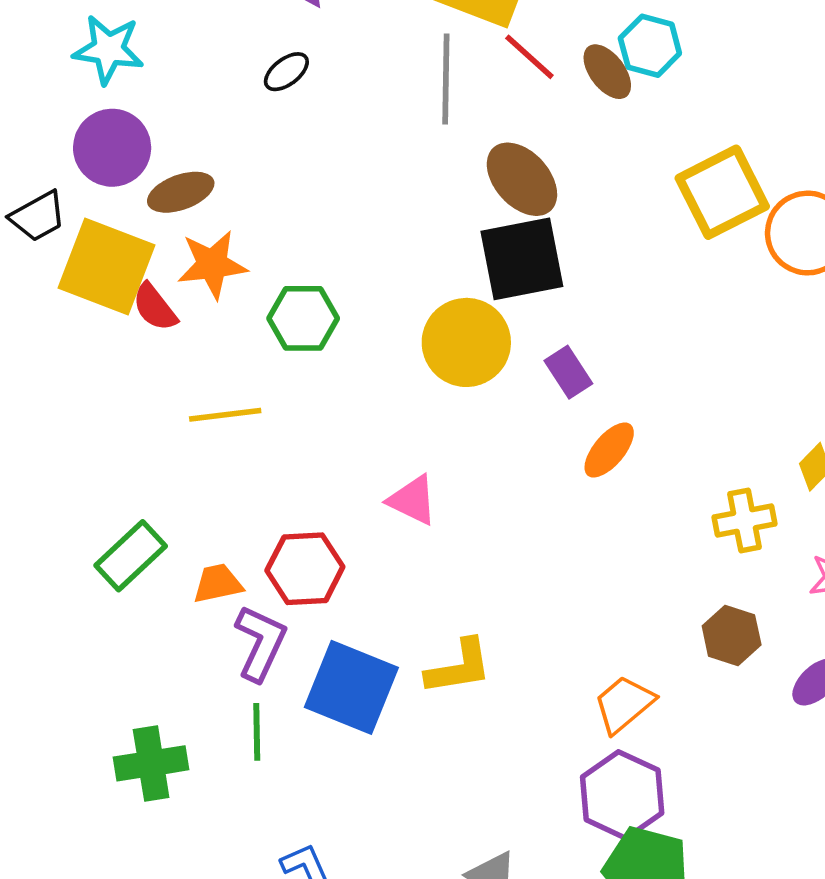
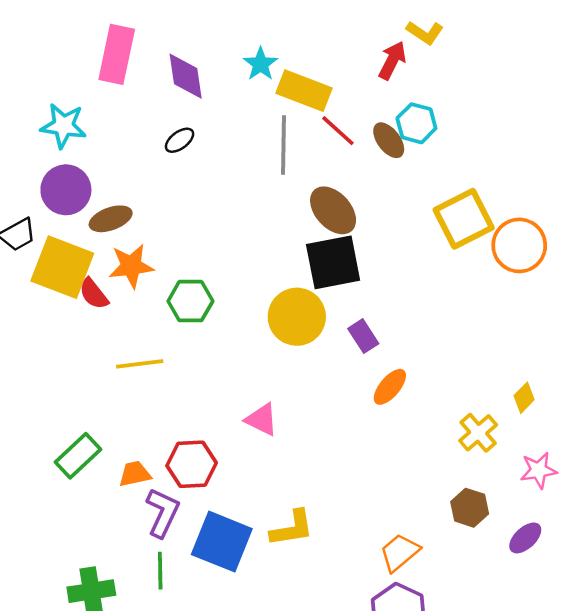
yellow cross: (745, 520) -> (478, 433), turned -30

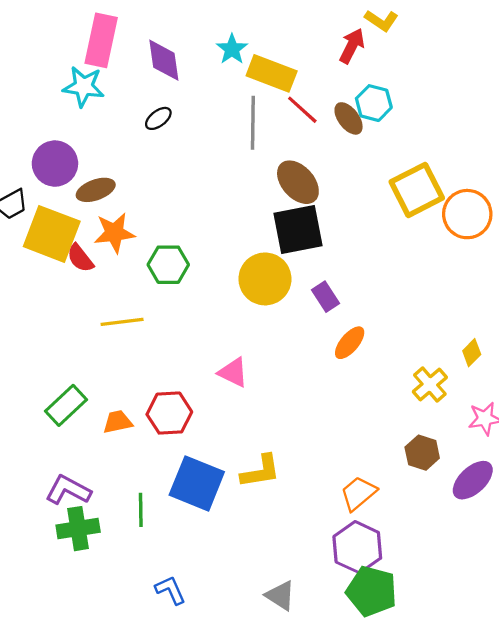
cyan star: (63, 126) -> (84, 87), moved
purple L-shape: (163, 513) -> (68, 490), moved, turned -87
purple ellipse: (525, 538) -> (473, 480), size x1.4

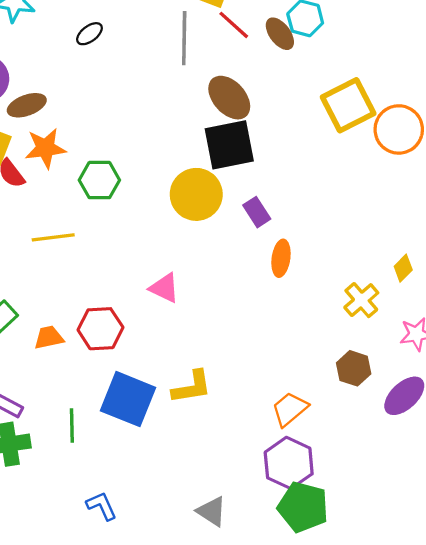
orange ellipse: (350, 343) -> (281, 258), turned -32

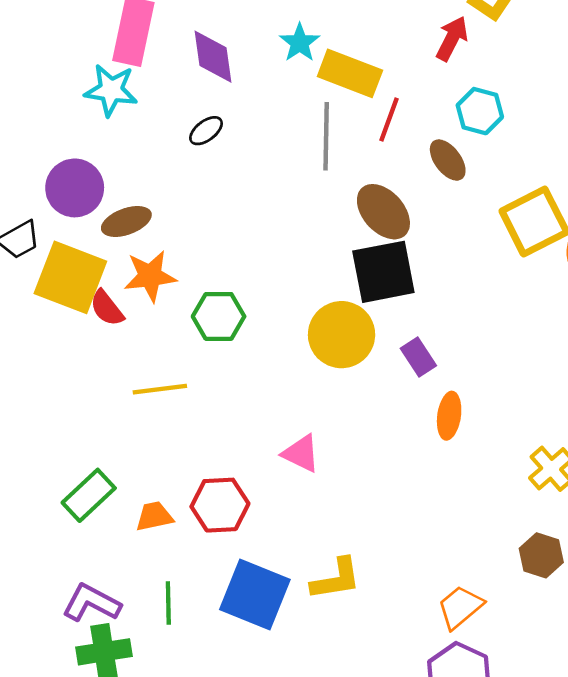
red line: (234, 25) -> (389, 119), turned 68
brown ellipse: (280, 34) -> (448, 160), moved
green line: (72, 426) -> (168, 603), moved

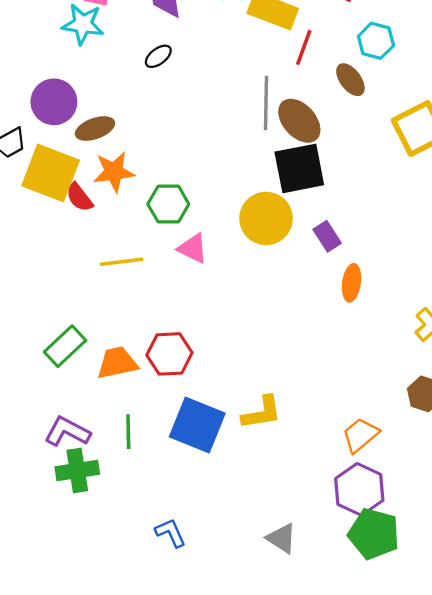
gray line: (326, 136) -> (266, 103), moved
pink triangle: (301, 453) -> (193, 248), moved
orange trapezoid: (154, 516) -> (117, 363), size x1.4

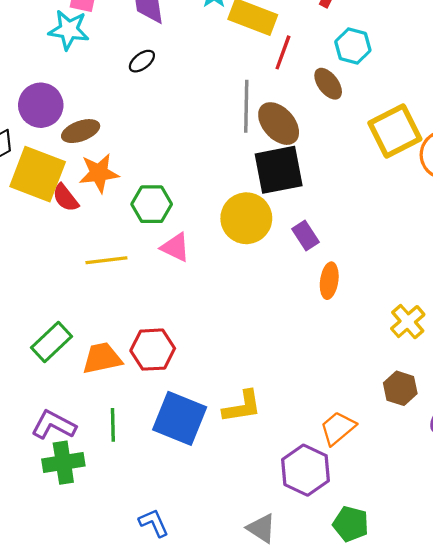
purple hexagon: (359, 489) -> (306, 470), moved
green pentagon: (374, 534) -> (351, 524), size x0.7

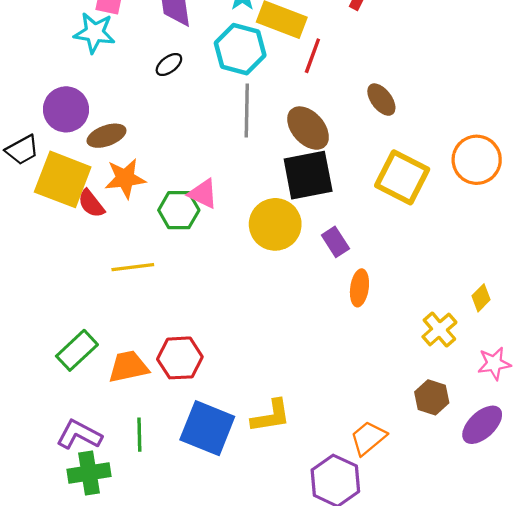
cyan hexagon: (353, 46) -> (240, 49), moved, size x1.4
brown ellipse: (328, 84) -> (381, 100), moved
gray line: (246, 106) -> (247, 110), moved
yellow square: (395, 131) -> (402, 177), moved, turned -36
pink triangle: (175, 247) -> (203, 194), moved

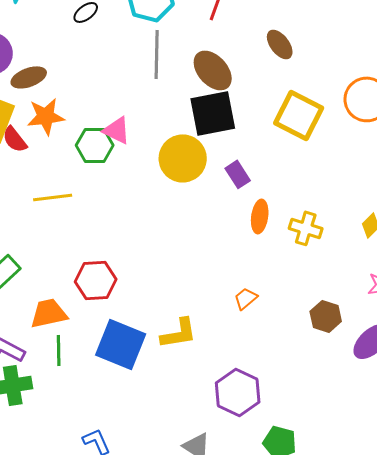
yellow cross: (439, 330) -> (306, 228), moved, turned -32
orange trapezoid: (128, 367) -> (49, 313), moved
orange trapezoid: (368, 438) -> (246, 298), moved, size x0.7

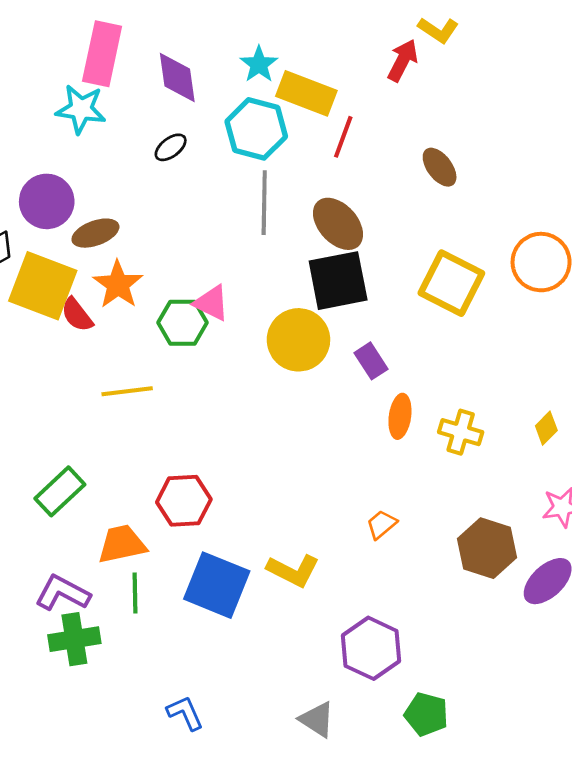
brown ellipse: (280, 44) -> (440, 167), moved
orange star: (46, 116) -> (118, 284), turned -30
brown hexagon: (326, 316) -> (487, 548), size x1.4
yellow L-shape: (179, 333) -> (293, 571), turned 36

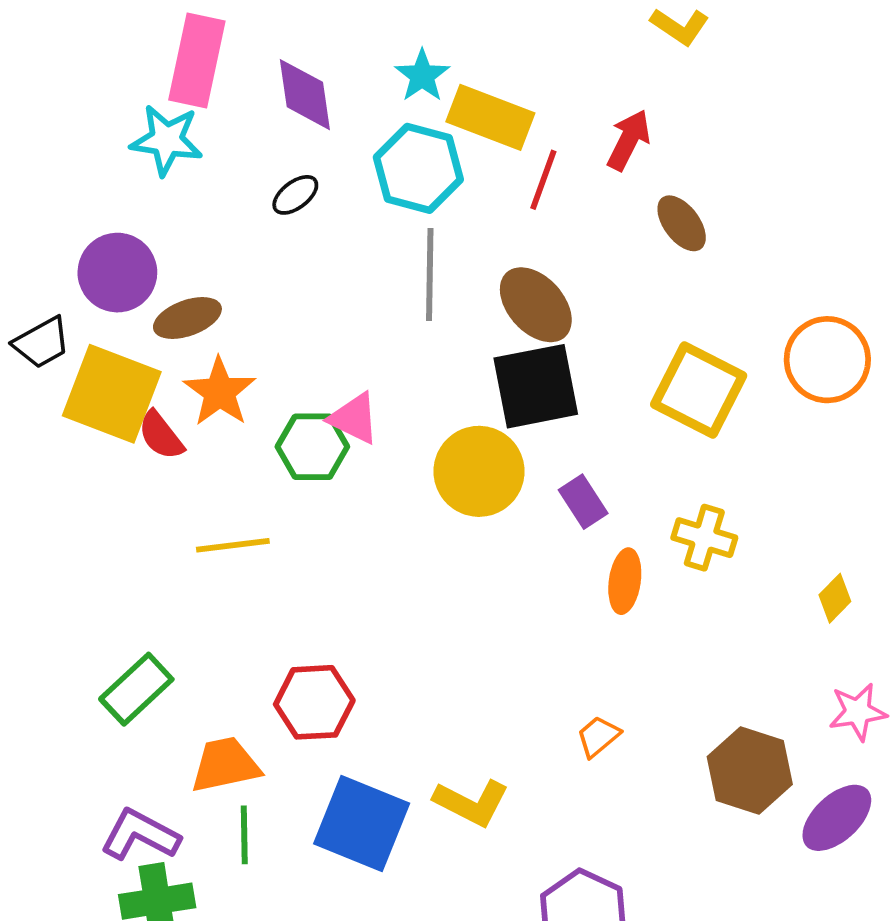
red arrow: (403, 60) -> (629, 140), moved
yellow cross: (461, 432) -> (704, 538), moved

